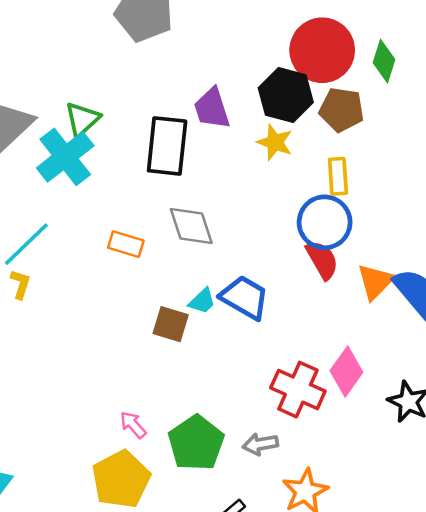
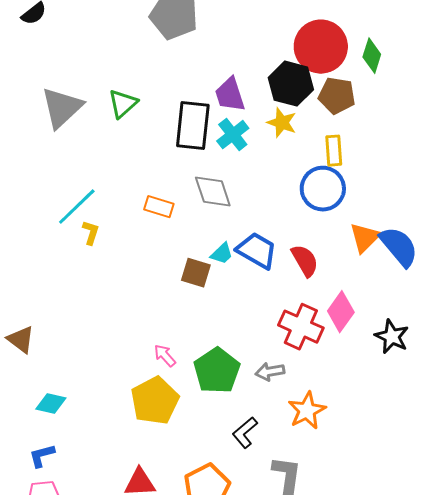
cyan cross: (65, 157) -> (233, 135), moved, size x0.7
red semicircle: (322, 260) -> (305, 261), moved
yellow L-shape: (20, 284) -> (91, 233), moved

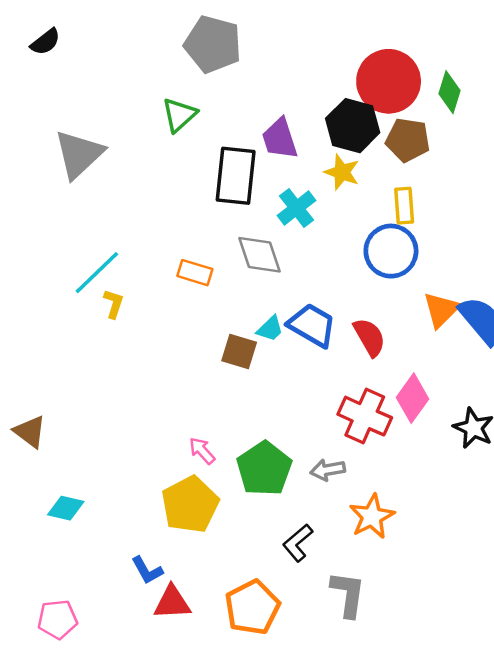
green triangle: (123, 104) -> (179, 115), moved
cyan cross: (233, 135) -> (297, 208), moved
blue L-shape: (42, 456) -> (147, 570), moved, turned -104

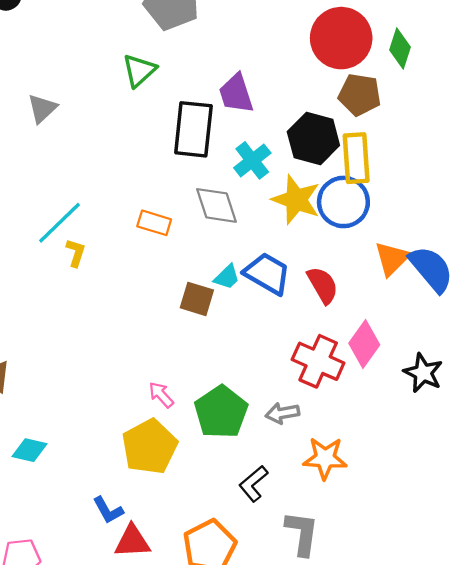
black hexagon: (353, 126) -> (313, 139), moved
gray triangle: (79, 154) -> (42, 108), size x0.6
yellow star: (342, 172) -> (296, 200), moved, size x1.4
yellow rectangle: (404, 206) -> (356, 158), size x1.4
orange star: (372, 517) -> (325, 458), turned 30

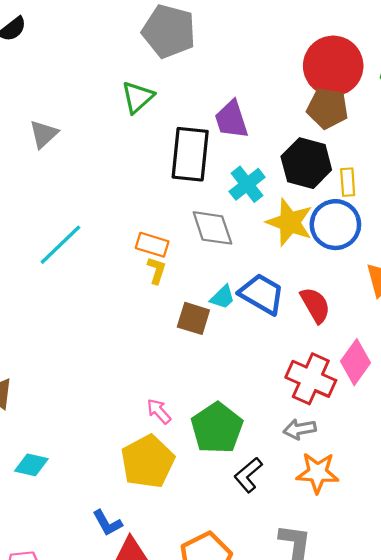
brown pentagon: (360, 95) -> (328, 108), moved
yellow rectangle: (356, 158) -> (348, 182), size x0.6
yellow L-shape: (76, 253) -> (157, 270), moved
gray arrow: (282, 413) -> (300, 429), moved
black L-shape: (253, 484) -> (248, 475), moved

